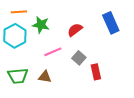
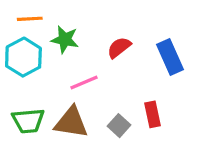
blue rectangle: (111, 23) -> (170, 57), moved
gray square: (79, 58) -> (119, 126), moved
brown triangle: (45, 77) -> (71, 122), size x1.6

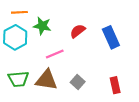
red rectangle: (152, 114) -> (115, 85), moved

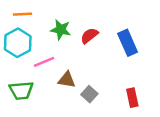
green star: (42, 26) -> (61, 30), moved
pink line: (55, 54) -> (44, 62), moved
brown triangle: (46, 80) -> (67, 80), moved, size x0.7

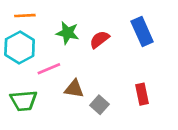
blue rectangle: (128, 43) -> (142, 32), moved
red rectangle: (132, 98) -> (142, 94), moved

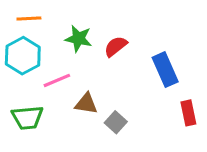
blue rectangle: (142, 32) -> (165, 70), moved
red rectangle: (142, 94) -> (188, 113), moved

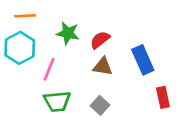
pink line: (57, 80) -> (49, 69), turned -45
brown triangle: (86, 104) -> (103, 67), moved
green trapezoid: (27, 118) -> (57, 101), moved

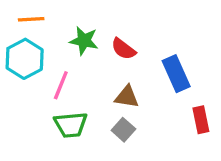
red semicircle: (100, 40) -> (123, 49), turned -105
brown triangle: (103, 67) -> (127, 97), moved

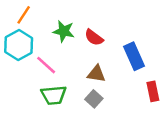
orange line: (31, 19) -> (24, 15), turned -54
pink line: (61, 85) -> (46, 65), turned -70

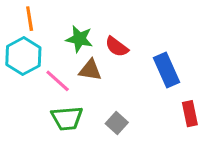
orange line: (24, 15) -> (30, 19), turned -42
brown triangle: (96, 74) -> (90, 70), moved

